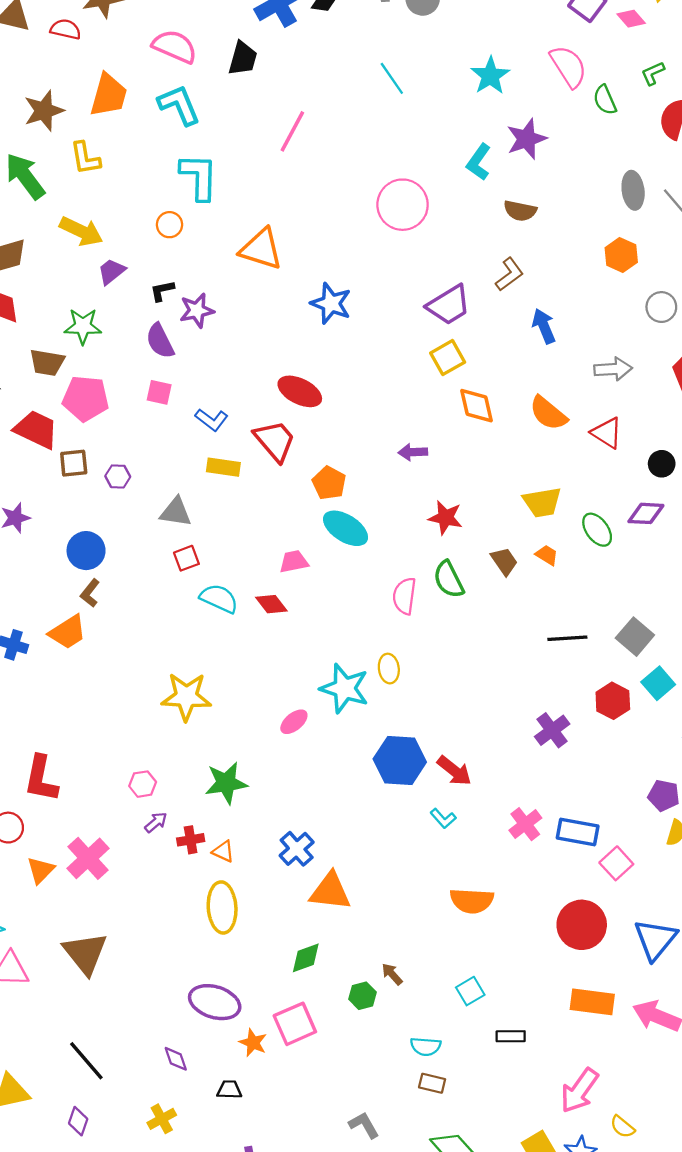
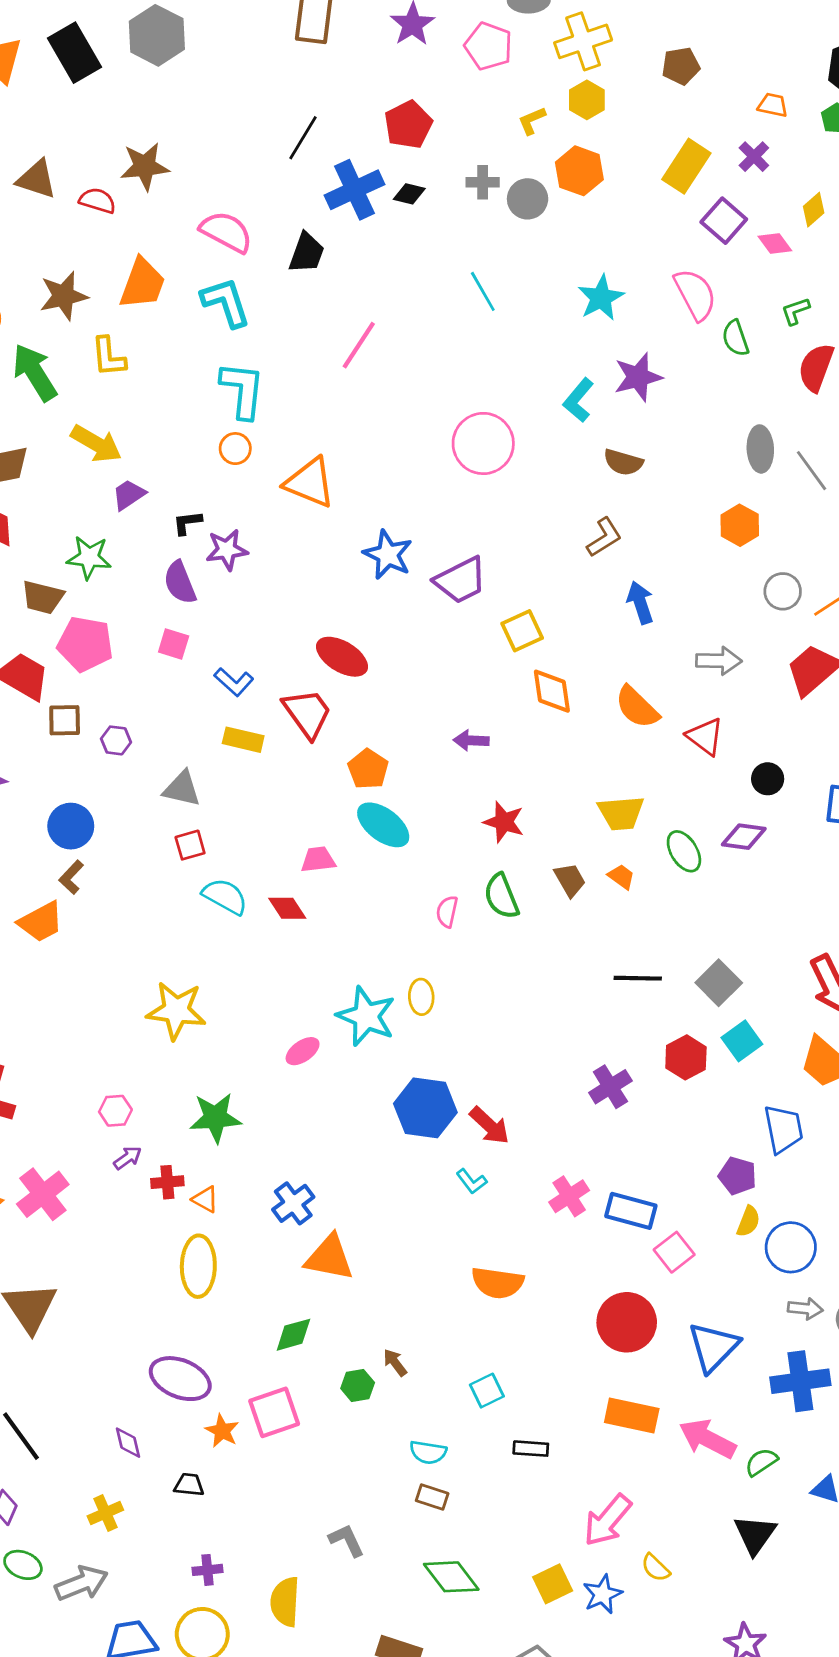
orange circle: (169, 225) -> (235, 449), moved
purple trapezoid: (449, 305) -> (461, 580), moved
pink semicircle: (404, 596) -> (447, 912), size x0.7

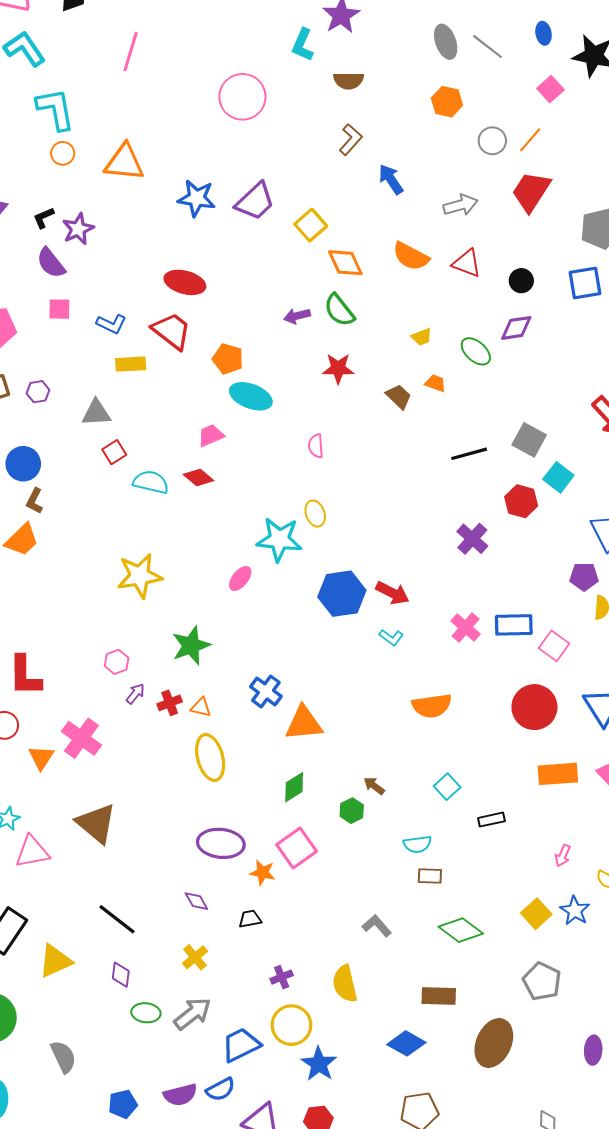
yellow trapezoid: (621, 813) -> (422, 337), size x0.6
green semicircle: (501, 896) -> (339, 310), moved
pink arrow: (608, 1520) -> (563, 856), size x0.5

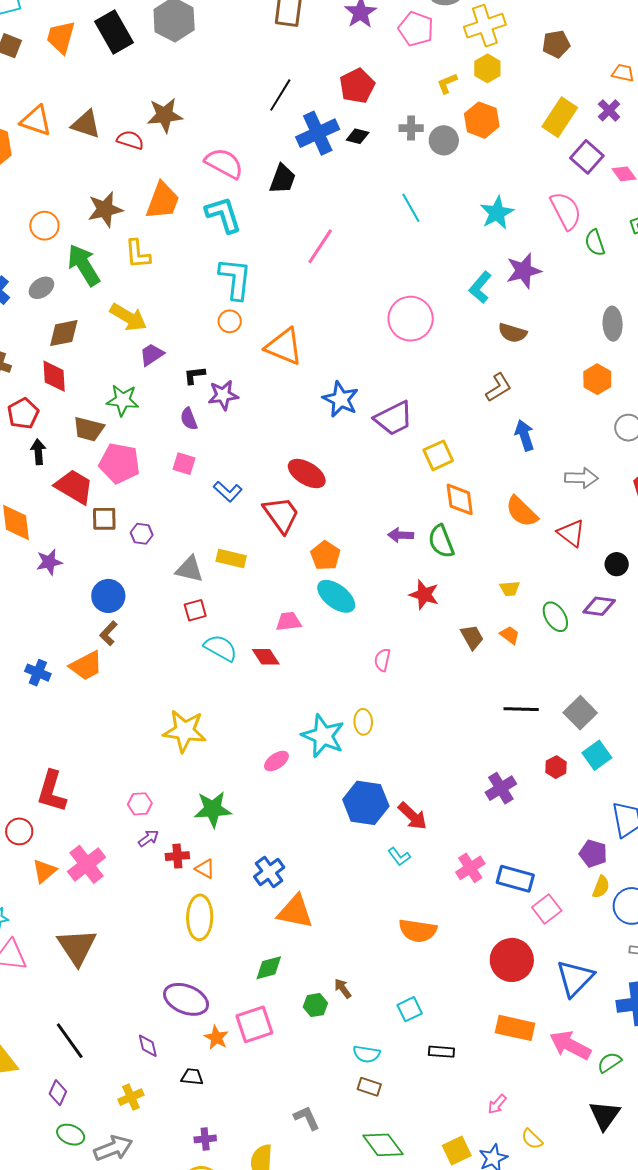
purple semicircle: (51, 263) -> (189, 419), size x0.7
yellow rectangle: (131, 364) -> (231, 558), moved
red hexagon: (521, 501) -> (556, 767), size x0.7

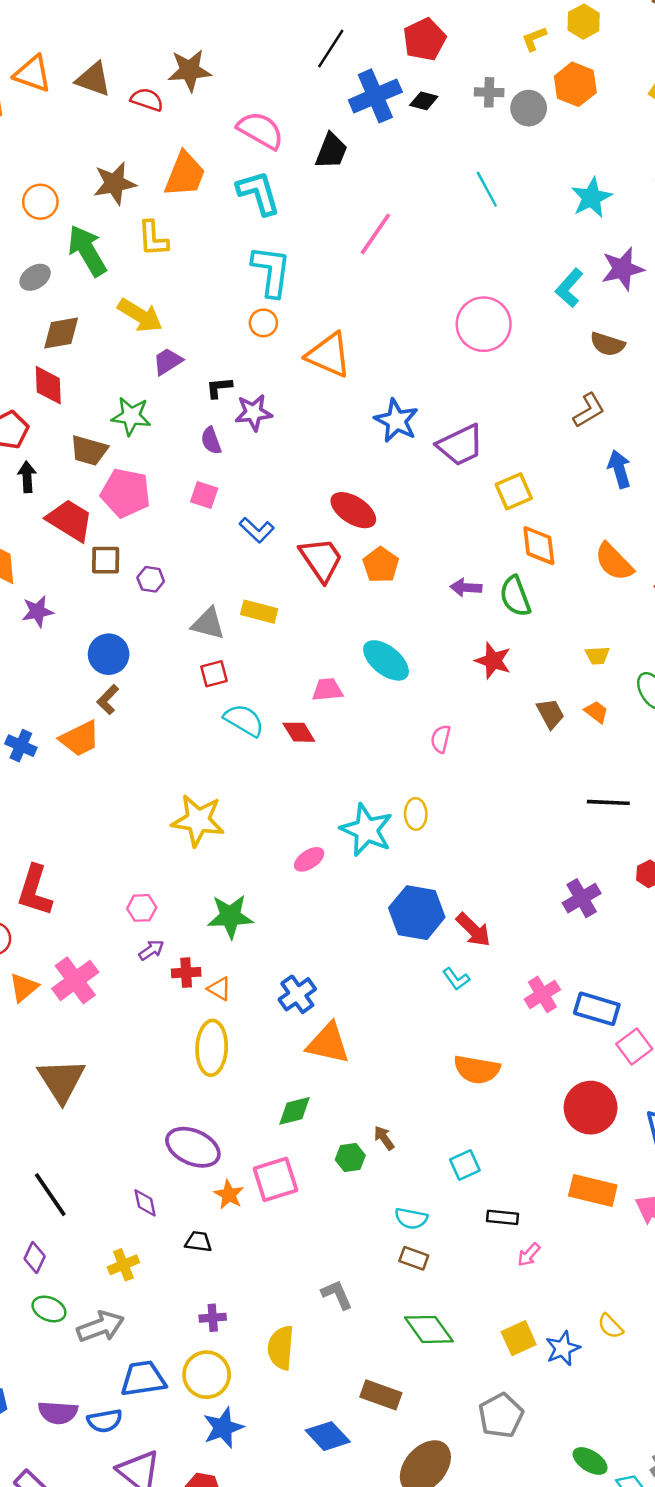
orange pentagon: (325, 556) -> (381, 565), moved
pink arrow: (497, 1104) -> (529, 1255), moved

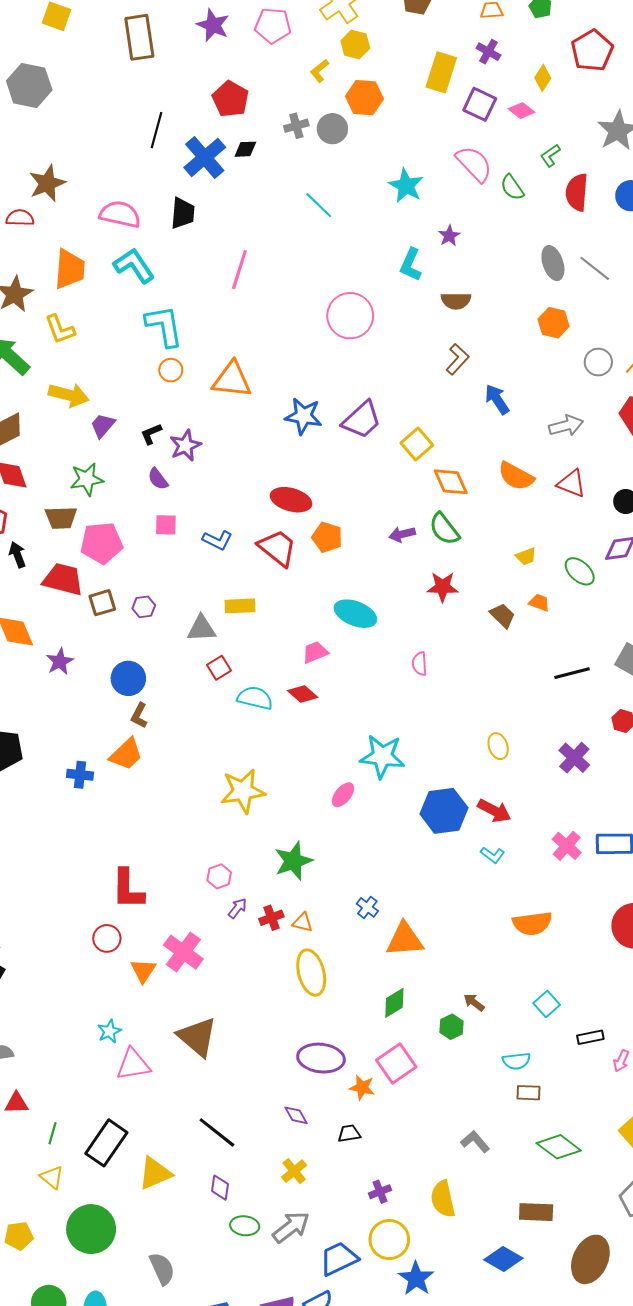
purple star: (623, 269) -> (449, 236), size x0.6
yellow ellipse: (416, 814) -> (498, 746), moved
blue cross: (297, 994) -> (367, 907), size x0.7

